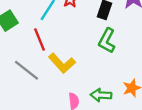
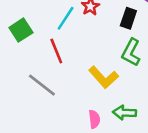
yellow L-shape: (62, 63) -> (104, 77), moved

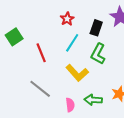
cyan line: (66, 18) -> (72, 43), moved
gray line: (42, 85) -> (40, 89), moved

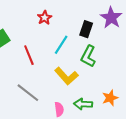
red star: (67, 19) -> (45, 18), moved

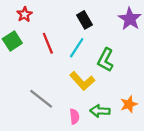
red star: (45, 18) -> (25, 14), moved
black rectangle: (86, 29) -> (84, 20), moved, turned -49
red line: (29, 55) -> (48, 43), moved

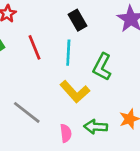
cyan line: (77, 48) -> (68, 53), turned -30

